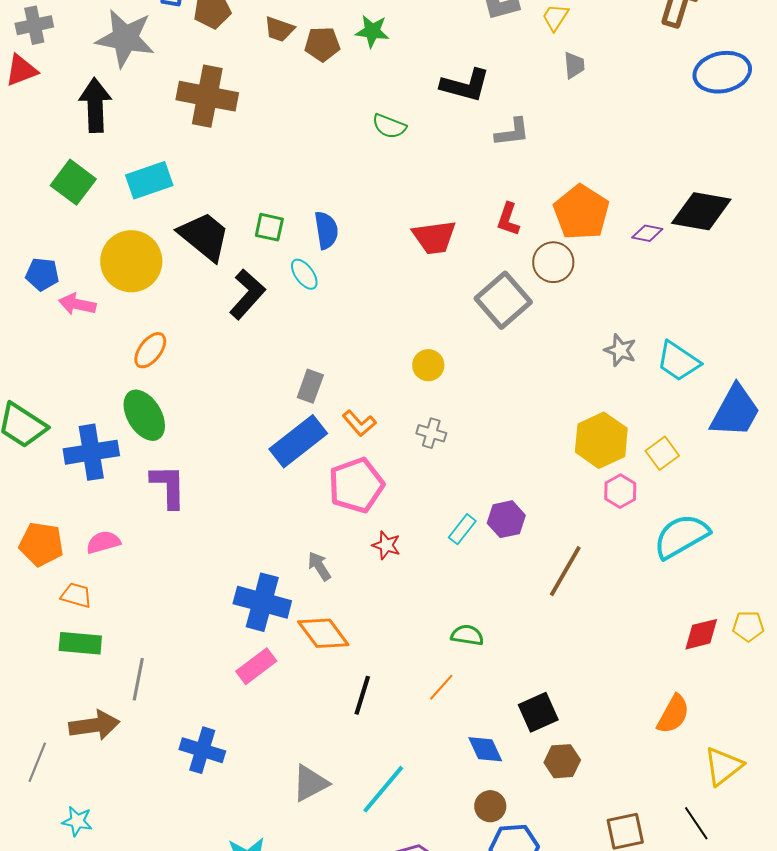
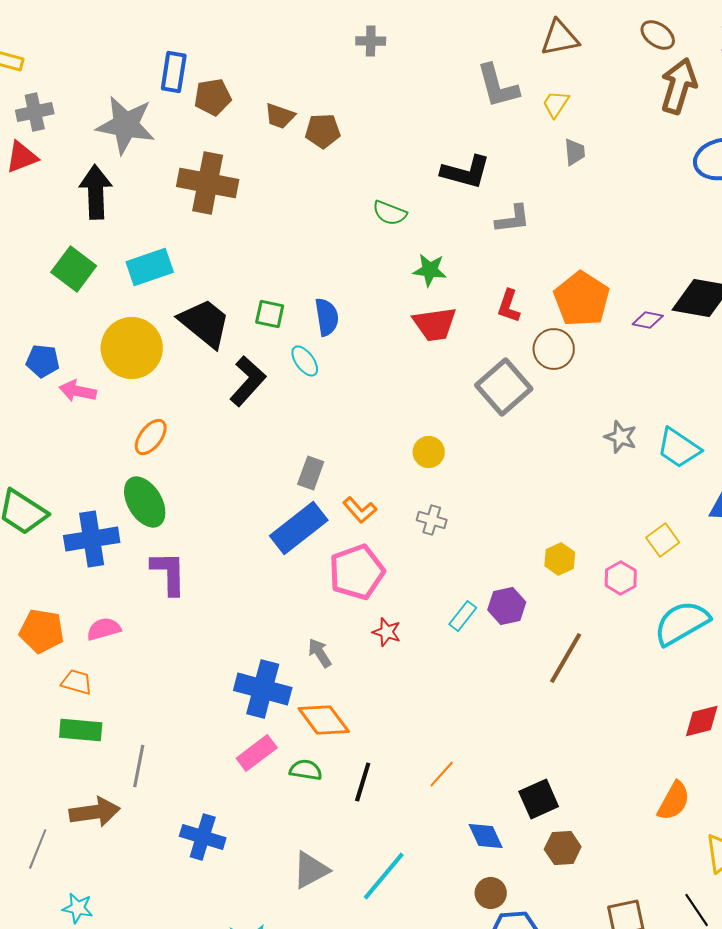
green star: (372, 31) -> (430, 270), moved
yellow hexagon: (601, 440) -> (560, 559), moved, size x0.6
green semicircle: (467, 635) -> (306, 770), moved

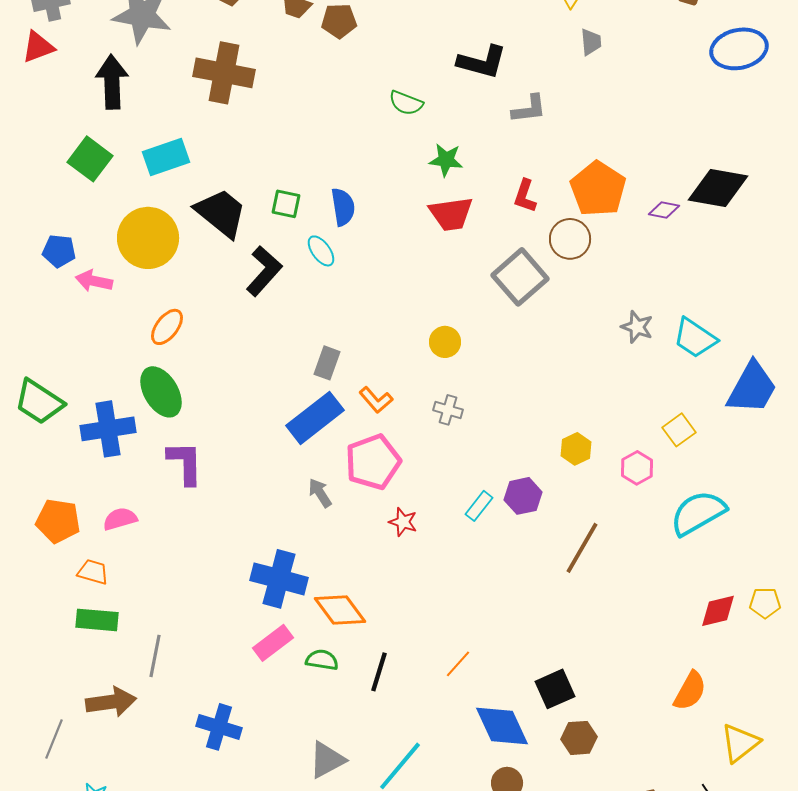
gray arrow: (320, 653) -> (320, 493), moved
blue diamond: (486, 836) -> (502, 726), size x1.5

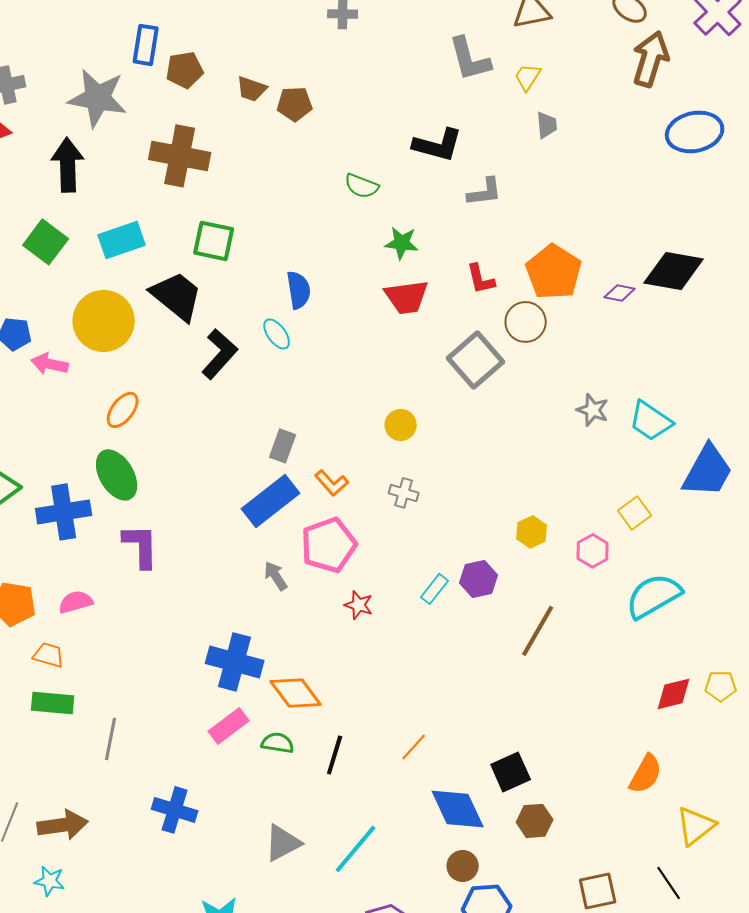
red L-shape: (525, 196) -> (481, 279), turned -32
green square: (286, 204) -> (214, 241), moved, size x1.4
brown arrow: (111, 702) -> (63, 825), moved

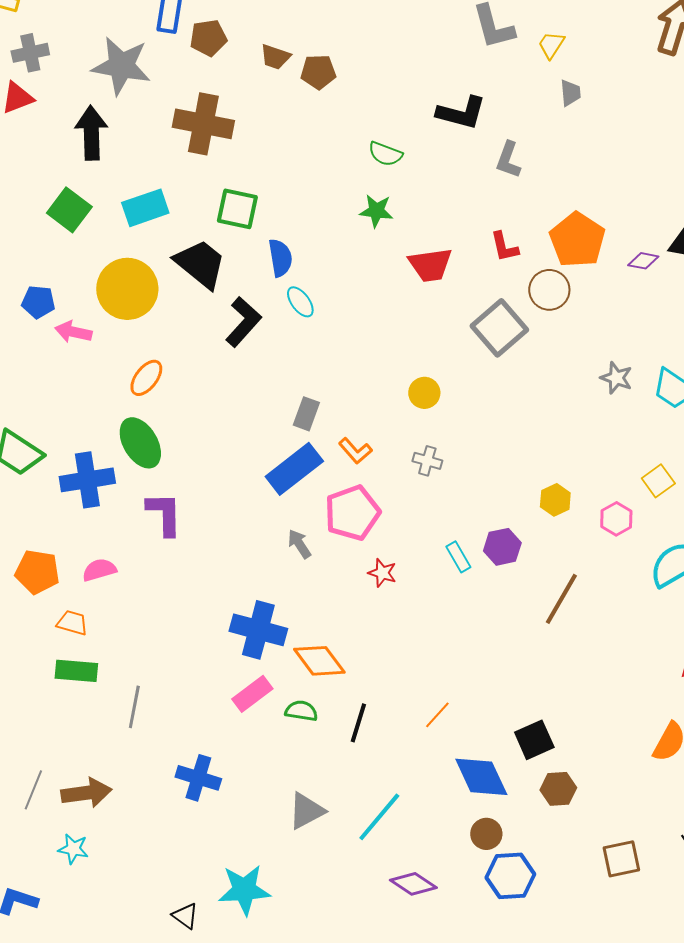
gray L-shape: (485, 192) -> (508, 160), turned 117
green star: (402, 243) -> (376, 211), moved
blue semicircle: (299, 290) -> (280, 258), moved
cyan rectangle: (435, 589) -> (458, 557), turned -68

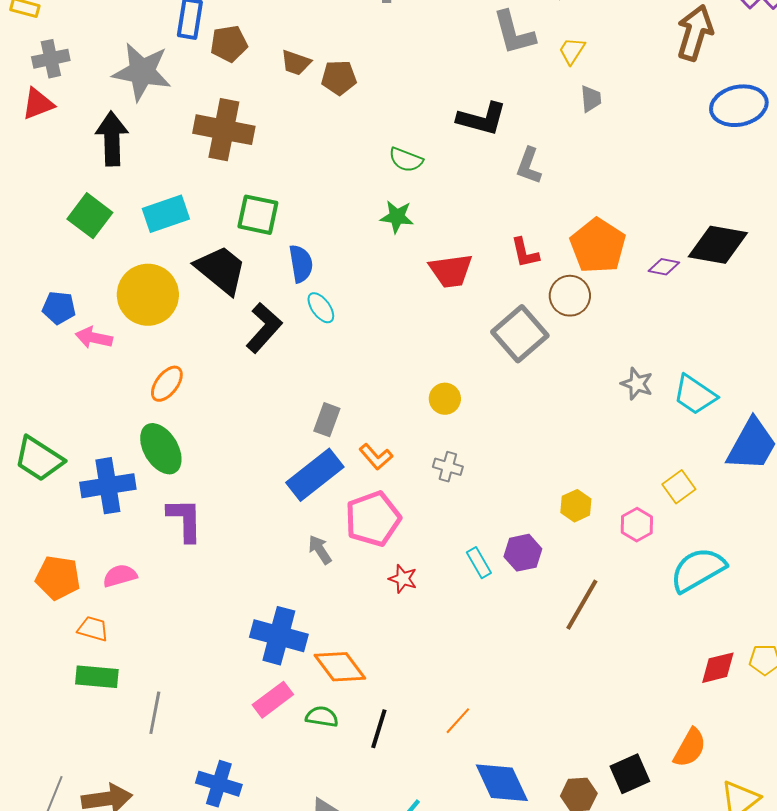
black square: (534, 740) -> (630, 774), moved

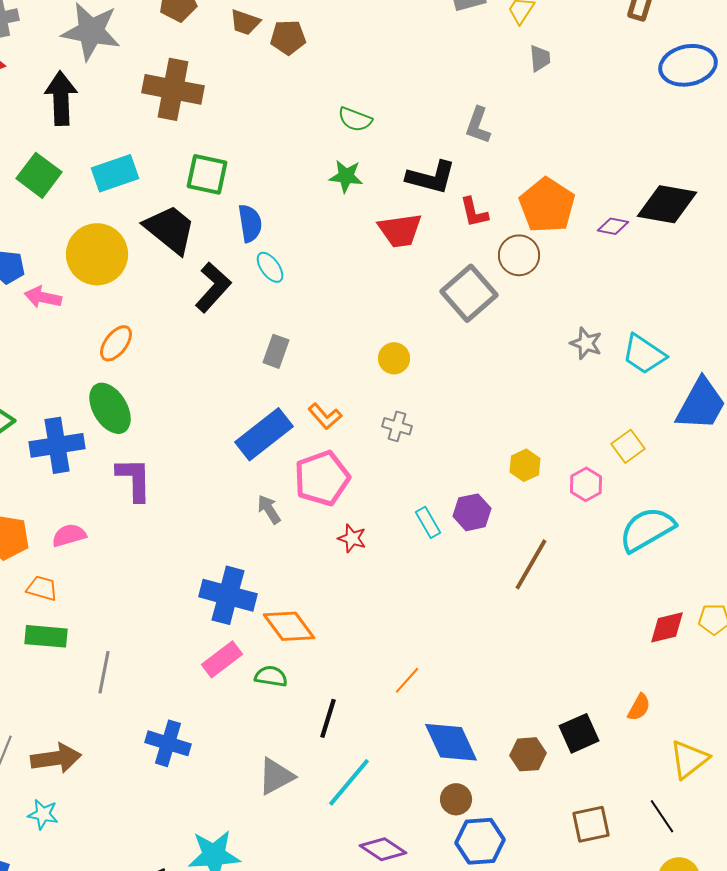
black L-shape: (482, 119) -> (431, 177), moved
gray rectangle: (327, 420) -> (276, 351), moved
black line: (379, 729) -> (328, 718), moved
orange semicircle: (690, 748) -> (639, 707), size x0.7

